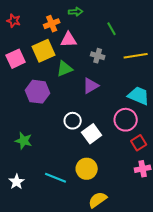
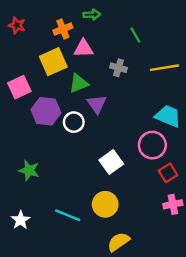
pink square: (16, 59) -> (19, 87), moved
purple triangle: (91, 86) -> (97, 104), moved, turned -36
white circle: (73, 121) -> (74, 122), moved

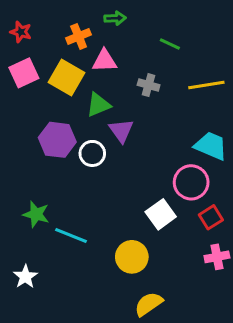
green line: (135, 35) -> (170, 44), turned -35
yellow square: (53, 62) -> (66, 77), turned -36
pink square: (19, 87) -> (24, 73), moved
white square: (111, 162) -> (161, 214), moved
cyan line: (68, 215) -> (71, 236), moved

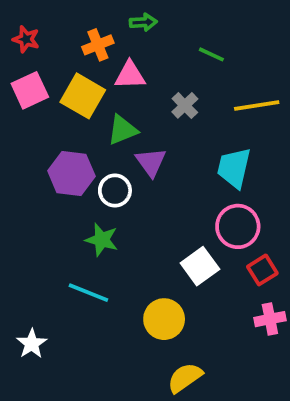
gray cross: (149, 85) -> (185, 105), turned 30
cyan trapezoid: (211, 146) -> (234, 168), moved, turned -100
green star: (36, 214) -> (102, 240), moved

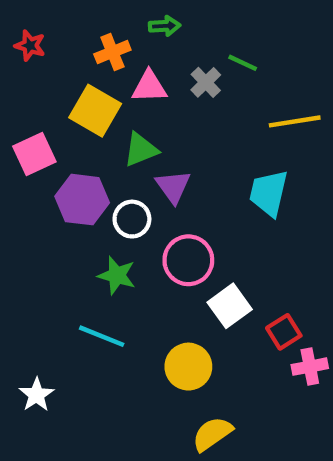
pink square: (30, 90) -> (34, 154), moved
gray cross: (185, 105) -> (206, 82), moved
pink circle: (238, 226) -> (188, 260), moved
red square: (262, 270) -> (284, 332), moved

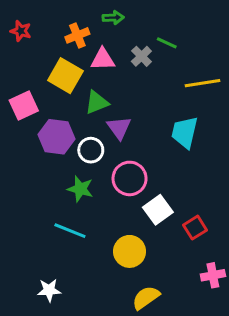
pink cross: (310, 367) -> (213, 275), moved
white star: (37, 395) -> (49, 290), moved, turned 30

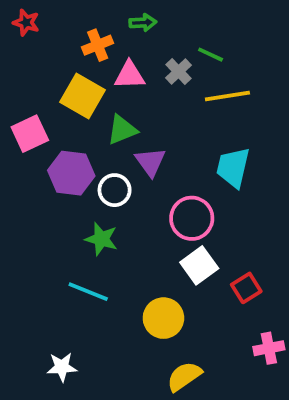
red star: (21, 31) -> (26, 23), moved
yellow line: (203, 83) -> (227, 96), moved
pink circle: (130, 178) -> (192, 218), moved

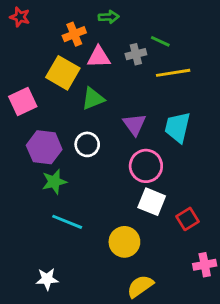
gray cross: (179, 71) -> (136, 54), turned 30
purple triangle: (150, 162) -> (134, 124), moved
purple hexagon: (71, 173) -> (44, 147), moved
green star: (101, 239) -> (54, 182), moved, turned -30
white square: (199, 265) -> (152, 202), turned -32

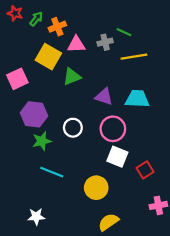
green arrow: (109, 17) -> (36, 19), moved, turned -48
purple triangle: (134, 124) -> (104, 97), turned -36
cyan trapezoid: (177, 127) -> (137, 99), turned 80
white circle: (87, 144) -> (73, 128), moved

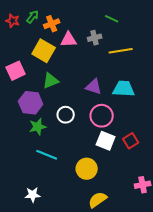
red star: (15, 13) -> (13, 21), moved
green line: (124, 32) -> (112, 19), moved
green triangle: (72, 77) -> (51, 81), moved
red square: (145, 170) -> (131, 141), moved

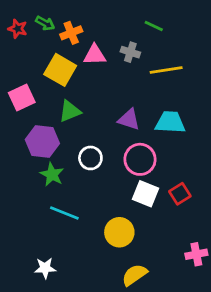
green arrow: (33, 17) -> (45, 23), turned 80
gray cross: (95, 38) -> (130, 52), turned 32
green star: (38, 127) -> (52, 174), turned -30

